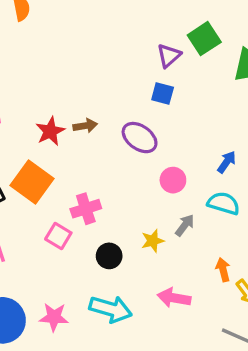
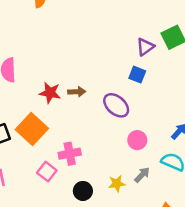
red star: (50, 131) -> (50, 93), turned 30

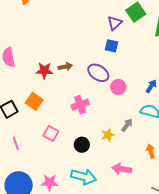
orange square: (32, 129) -> (34, 101), size x0.7
pink circle: (137, 140) -> (118, 87), moved
pink cross: (70, 154) -> (80, 105), moved

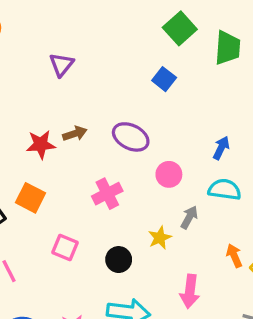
purple triangle: (115, 23) -> (61, 65), moved
blue square: (112, 46) -> (164, 79), moved, turned 32
pink circle: (118, 87) -> (169, 174), moved
pink arrow: (122, 169) -> (190, 291), turned -84

